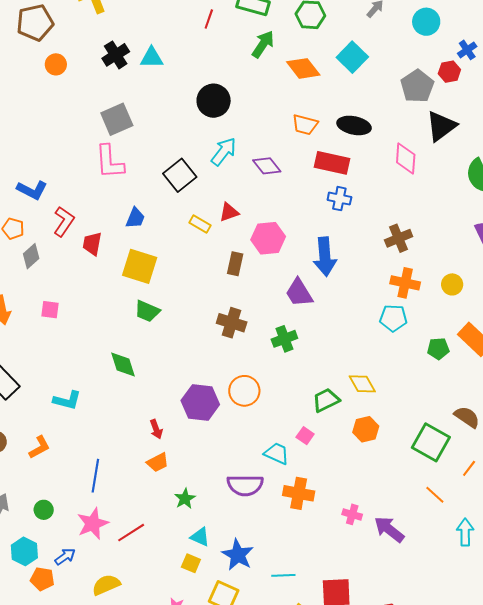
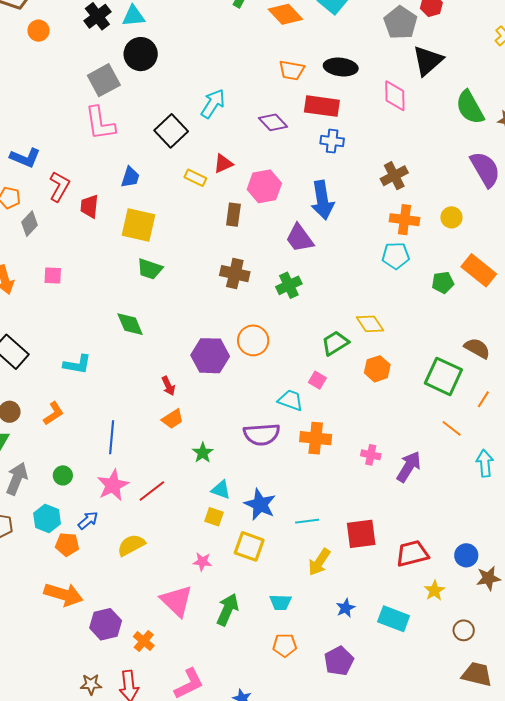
black circle: (214, 101) -> (141, 54), moved
purple diamond: (267, 166) -> (273, 122), moved
purple arrow: (389, 529) -> (409, 467), turned 88

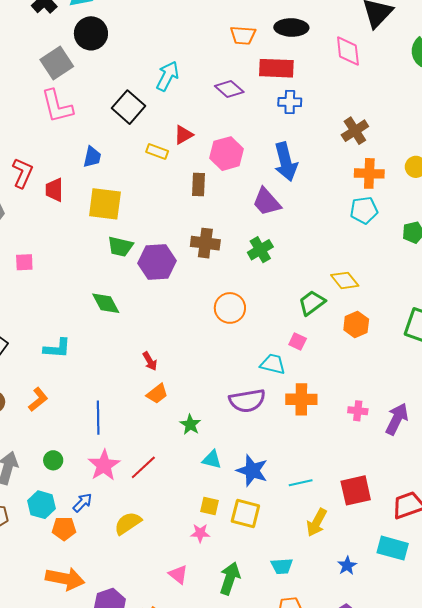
purple hexagon: (210, 356) -> (157, 262), moved
yellow square: (214, 517) -> (209, 506), moved
pink triangle: (176, 601) -> (178, 574), size x0.6
cyan rectangle: (394, 619) -> (393, 548), moved

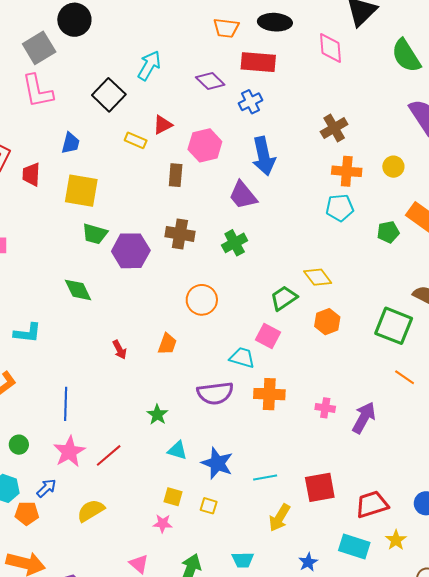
blue cross: (290, 102) -> (250, 102), moved, turned -30
pink square: (298, 341) -> (268, 336), size x1.4
orange trapezoid: (157, 394) -> (167, 344), moved, turned -35
yellow square: (245, 513) -> (209, 506), size x0.6

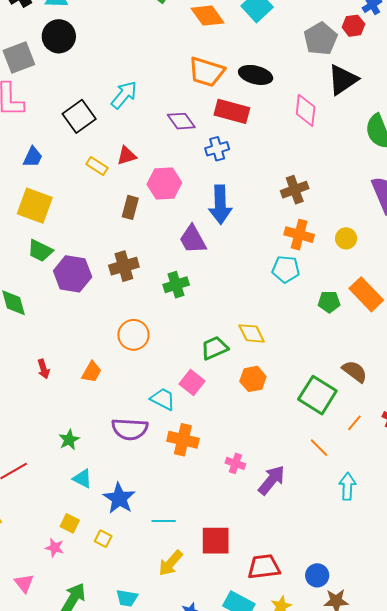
orange trapezoid: (226, 28) -> (207, 72), size x1.4
brown cross: (180, 234) -> (124, 266), turned -36

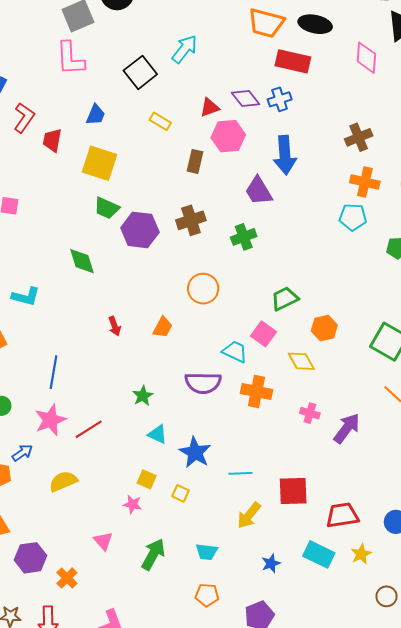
purple diamond: (181, 121) -> (246, 98), moved
red triangle: (127, 156) -> (210, 107), moved
yellow diamond: (252, 333) -> (301, 361), moved

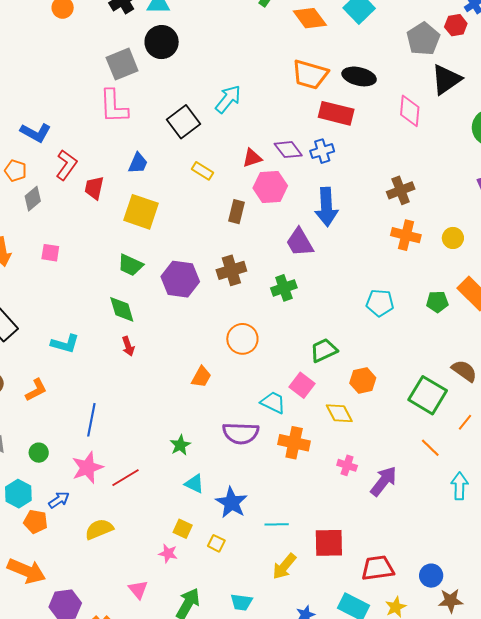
green trapezoid: (107, 208) -> (130, 265), moved
cyan pentagon: (353, 217) -> (380, 303), moved
red arrow: (115, 326) -> (128, 346), moved

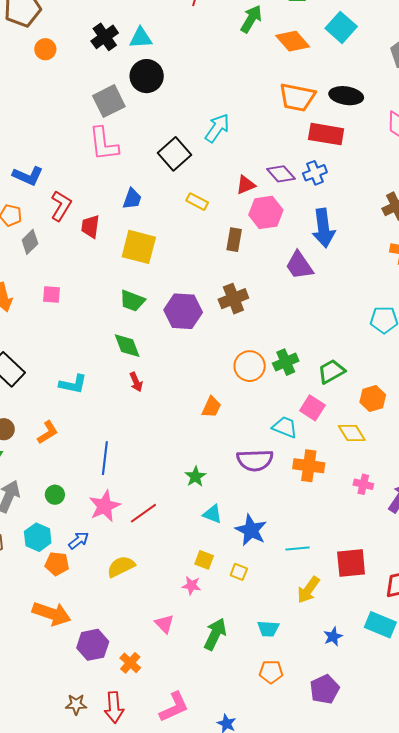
green cross: (284, 288) -> (286, 362), moved

